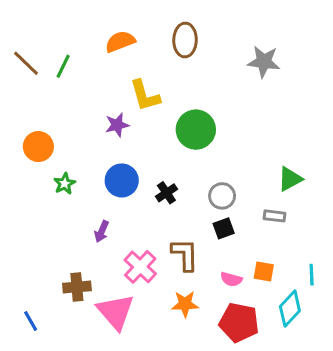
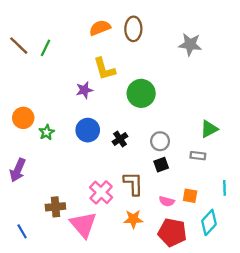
orange semicircle: (120, 42) -> (100, 28), moved
orange circle: (38, 147) -> (23, 118), moved
purple arrow: (102, 231) -> (18, 170), moved, size x1.5
cyan line: (312, 275) -> (225, 188), moved

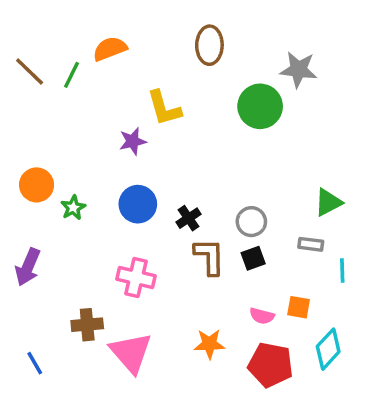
orange semicircle: (100, 28) -> (110, 49), moved
green circle: (141, 93) -> (260, 106), moved
brown L-shape: (133, 183) -> (209, 257), moved
cyan line: (225, 188) -> (342, 271), moved
pink cross: (101, 192) -> (136, 278), moved, turned -30

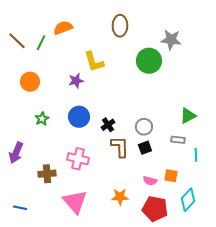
orange circle: (37, 185) -> (30, 82), moved
brown cross: (87, 325) -> (47, 174), moved
blue line: (35, 363) -> (20, 208), turned -48

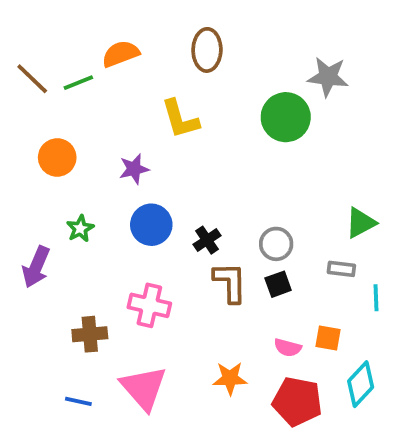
brown ellipse: (120, 26) -> (207, 50), moved
green line: (41, 43) -> (78, 83), turned 42
purple star: (76, 81) -> (134, 169), moved
purple arrow: (16, 153) -> (36, 267), moved
blue line: (20, 208) -> (78, 401), moved

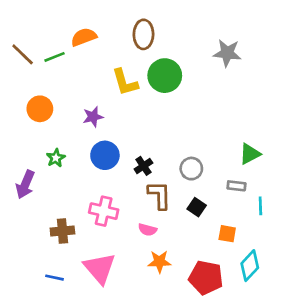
green circle: (286, 117) -> (165, 76), moved
black square: (278, 284) -> (197, 207), moved, turned -36
pink semicircle: (288, 348) -> (147, 230), moved

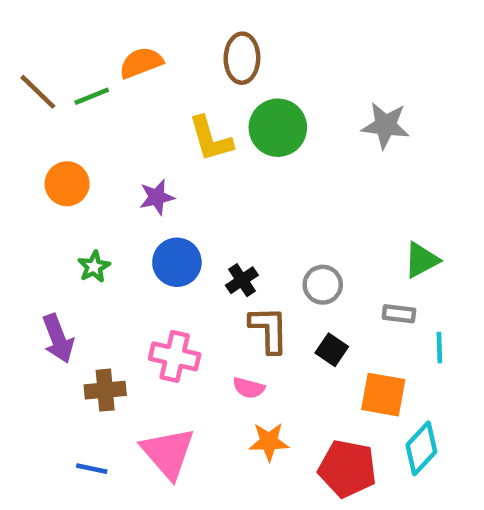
gray star: (227, 53) -> (386, 125), moved
purple arrow: (25, 185) -> (58, 338), moved, turned -44
orange square: (227, 234) -> (383, 395), size x1.5

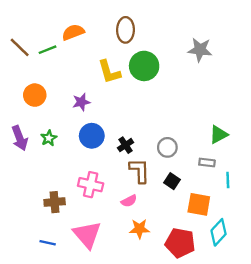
gray star: (386, 125) -> (200, 50), moved
purple arrow: (58, 338) -> (20, 138), moved
pink semicircle: (249, 388) -> (129, 201), turned -42

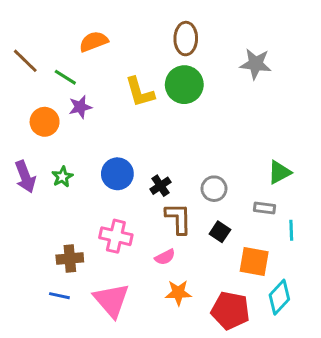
brown ellipse: (125, 30) -> (186, 39), moved
green line: (48, 50) -> (65, 77), moved, turned 54
purple star: (81, 102) -> (80, 107), moved
blue line: (48, 243) -> (59, 296), moved

